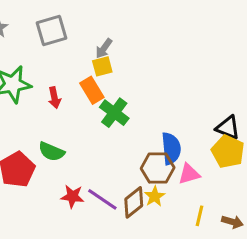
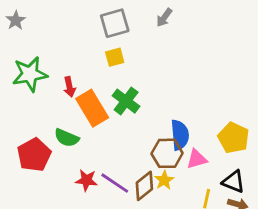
gray square: (51, 30) -> (115, 23), moved
gray arrow: (104, 48) -> (164, 18), moved
orange rectangle: (92, 90) -> (92, 108), moved, size x1.4
black triangle: (228, 128) -> (234, 182), moved

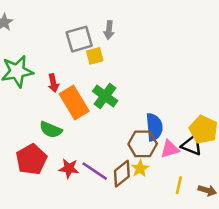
gray arrow: (164, 18) -> (109, 30), moved, turned -30
gray square: (115, 23) -> (79, 39), moved
red pentagon: (34, 155) -> (31, 159), moved
black triangle: (234, 182) -> (192, 145), moved

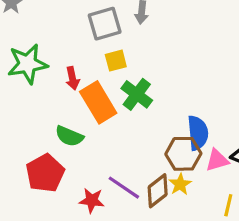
yellow square: (95, 56) -> (116, 61), moved
red star: (69, 168) -> (92, 200), moved

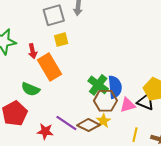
green cross: (137, 94) -> (98, 85), moved
brown diamond: (158, 191) -> (89, 125), turned 65

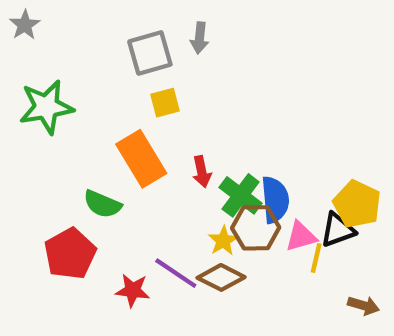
red arrow: (33, 51) -> (202, 172), moved
black triangle: (146, 102) -> (338, 230), turned -42
yellow star: (103, 121) -> (223, 241), moved
yellow line: (135, 135) -> (316, 258), moved

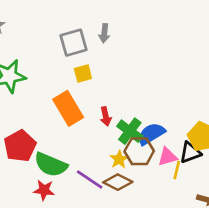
blue semicircle: (275, 200) -> (151, 134), turned -116
green semicircle: (102, 204) -> (51, 165), moved, size x1.4
red pentagon: (70, 254) -> (20, 146), moved
red star: (133, 290) -> (44, 190), moved

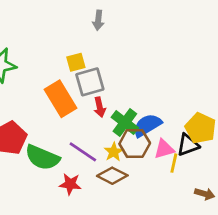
gray square: (74, 43) -> (90, 82), moved
purple line: (90, 179) -> (83, 152), moved
red star: (44, 190) -> (70, 184), moved

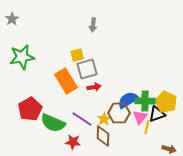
red arrow: (100, 107) -> (94, 87), turned -88
green cross: (125, 122) -> (145, 101), moved, turned -36
pink triangle: (164, 149) -> (140, 117), turned -35
brown diamond: (112, 176) -> (103, 136), turned 65

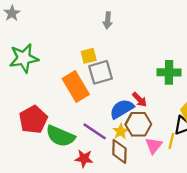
red arrow: (94, 87) -> (139, 99), moved, turned 56
blue semicircle: (128, 100) -> (122, 109), moved
green cross: (145, 101) -> (169, 72), moved
pink triangle: (140, 117) -> (154, 146), moved

